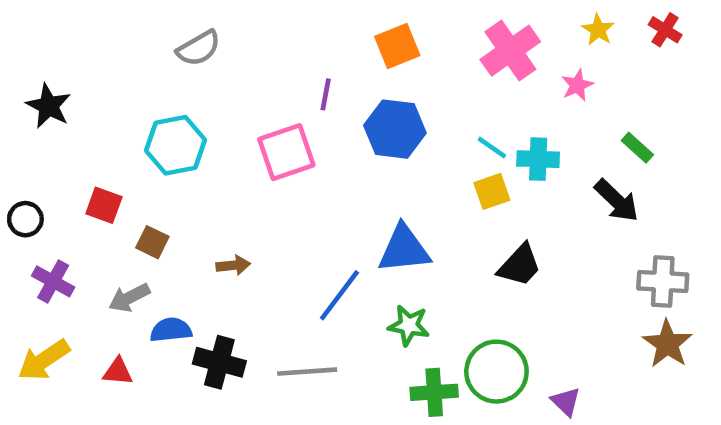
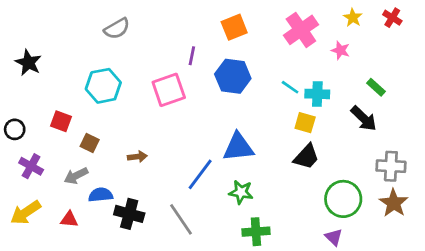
pink star: (577, 85) -> (340, 50), turned -30
yellow square: (492, 191) -> (305, 123), moved, turned 35
gray line: (307, 372) -> (181, 219), turned 60
green circle: (496, 372) -> (343, 199), moved

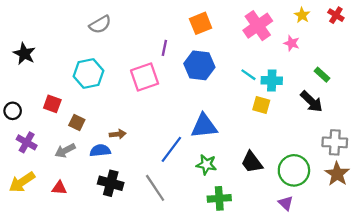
black trapezoid: (306, 157) -> (252, 162), moved, turned 100
blue semicircle: (101, 195) -> (100, 151), moved

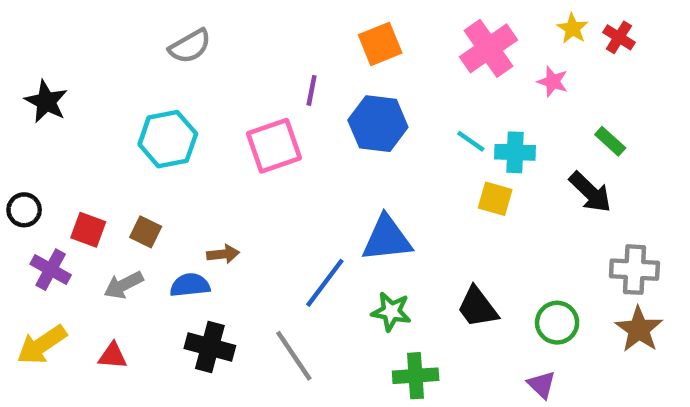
red cross: (336, 15) -> (619, 37), moved
red square: (52, 104) -> (88, 230), moved
green circle: (294, 170) -> (557, 323), size x0.7

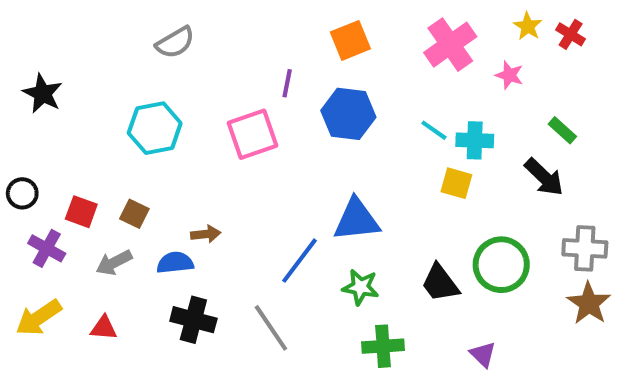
green circle: (557, 323) -> (501, 265), moved, size x1.4
purple triangle: (542, 385) -> (483, 354), moved

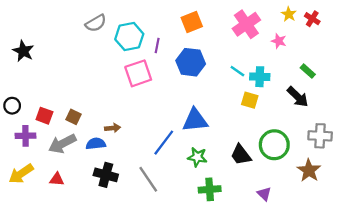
cyan hexagon: (155, 128) -> (129, 37), moved
purple cross: (47, 248) -> (26, 136), turned -30
gray arrow: (114, 263) -> (62, 144), size x1.4
brown star: (589, 303) -> (309, 170), moved

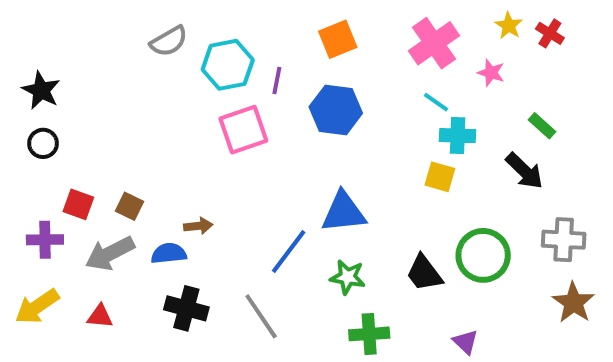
cyan line: (237, 71) -> (436, 102), moved
black circle: (12, 106) -> (43, 143), moved
brown star: (309, 170) -> (573, 303), moved

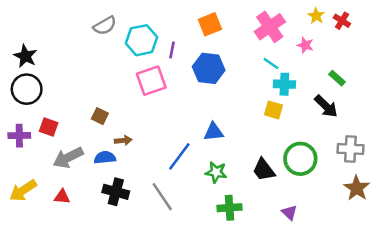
black circle: (43, 143) -> (27, 89), size x1.6
brown square: (129, 206) -> (100, 116), moved
blue triangle: (344, 212) -> (214, 132), size x0.7
purple cross: (45, 240) -> (19, 136), moved

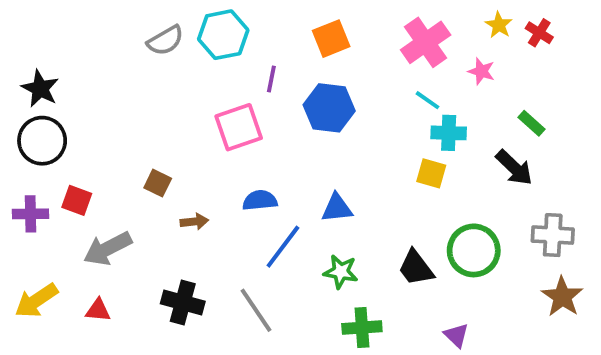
cyan hexagon: (141, 40) -> (223, 35), moved
blue semicircle: (105, 158) -> (260, 200), moved

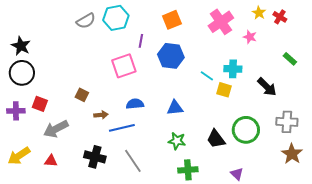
cyan line: (427, 100) -> (207, 76), moved
green rectangle: (532, 123) -> (290, 59), moved
blue line: (283, 247) -> (122, 128), moved, turned 40

